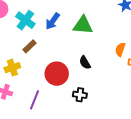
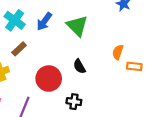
green triangle: (83, 25) -> (77, 26), turned 40

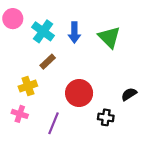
blue arrow: (44, 21) -> (74, 33), turned -36
black semicircle: (79, 66) -> (129, 94), moved, turned 88

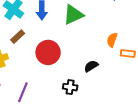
green triangle: (109, 37) -> (73, 15), turned 50
red circle: (79, 93) -> (48, 52), moved

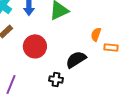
black semicircle: (91, 66) -> (76, 59), size x1.5

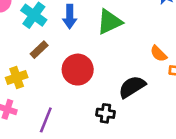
orange semicircle: (96, 34) -> (159, 54), turned -64

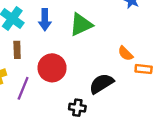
brown rectangle: (39, 50) -> (17, 50), turned -49
purple line: (46, 120) -> (23, 88), moved

